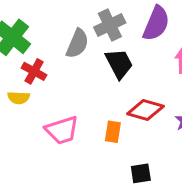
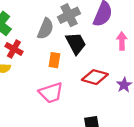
pink trapezoid: (62, 130) -> (51, 93), moved
orange rectangle: (113, 132) -> (54, 60), moved

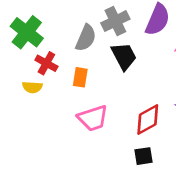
orange rectangle: (54, 60) -> (80, 77), moved
red diamond: (95, 77) -> (148, 120), moved, turned -45

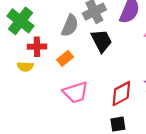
red cross: (46, 63) -> (37, 47), turned -30
orange rectangle: (80, 77) -> (65, 58), turned 42

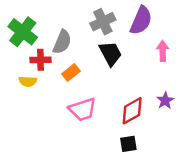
gray semicircle: (70, 26) -> (62, 42), moved

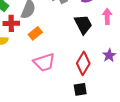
black trapezoid: (110, 53) -> (83, 24), moved
red diamond: (132, 111) -> (83, 63), turned -30

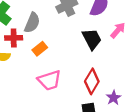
pink arrow: (107, 16) -> (118, 30), turned 42
purple star: (109, 55) -> (114, 98), moved

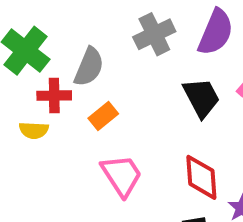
pink trapezoid: (49, 80) -> (122, 175), turned -105
red diamond: (92, 81) -> (201, 177), turned -35

